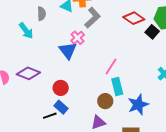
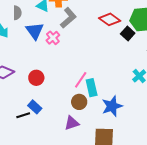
blue triangle: (68, 51) -> (35, 31), moved
pink line: (111, 67) -> (81, 80), moved
red circle: (61, 88) -> (36, 78), moved

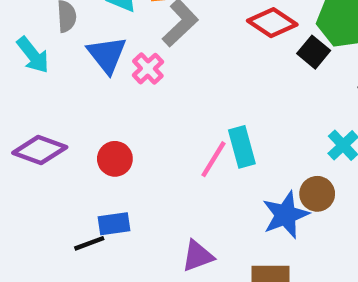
cyan rectangle: (92, 88) -> (242, 147), moved
brown circle: (79, 102) -> (317, 194), moved
blue rectangle: (35, 107) -> (114, 224), turned -48

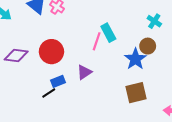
red circle: (115, 159) -> (51, 52), size x1.5
purple triangle: (198, 256) -> (84, 72), moved

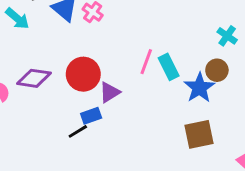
cyan rectangle: (108, 33) -> (169, 67), moved
purple triangle: (84, 72) -> (110, 92), moved

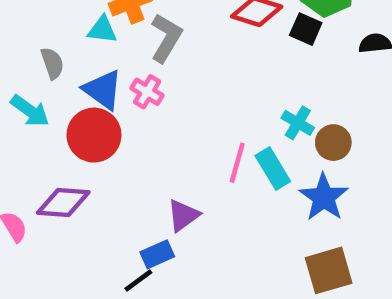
cyan cross: (227, 36) -> (298, 123), moved
brown circle: (217, 70) -> (333, 143), moved
red circle: (83, 74) -> (94, 135), moved

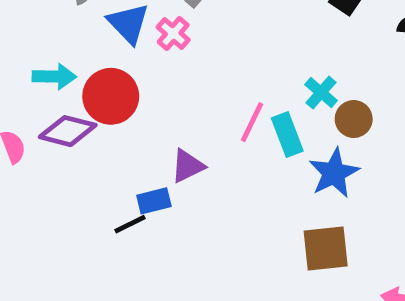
cyan arrow: (30, 111) -> (54, 77), moved, turned -45
red circle: (94, 135) -> (111, 96), moved

